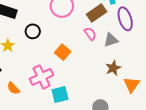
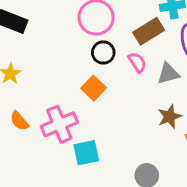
black circle: (33, 31) -> (103, 53), moved
orange semicircle: (13, 88) -> (19, 121), moved

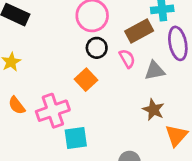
brown star: (170, 116) -> (153, 110), turned -30

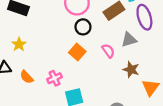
pink semicircle: (127, 59) -> (108, 51), moved
pink cross: (53, 111) -> (55, 78), size x0.6

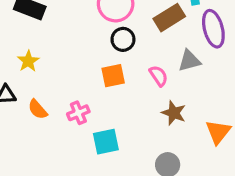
orange square: (77, 52) -> (113, 76), turned 35
brown star: (131, 70) -> (174, 113), moved

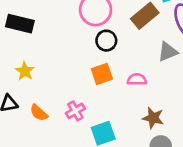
pink semicircle: (159, 76) -> (137, 79), moved, turned -48
brown star: (174, 113) -> (153, 118), moved

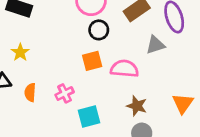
pink semicircle: (137, 79) -> (124, 69), size x1.5
orange semicircle: (39, 113) -> (30, 92), turned 48

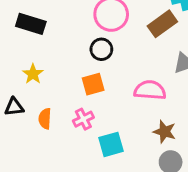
black circle: (99, 30) -> (101, 49), moved
orange square: (92, 61) -> (93, 84), moved

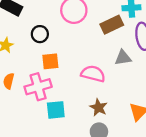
black circle: (101, 49) -> (40, 34), moved
pink cross: (83, 119) -> (38, 87), size x1.6

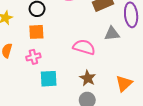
orange square: (50, 61) -> (36, 32), moved
pink cross: (38, 87) -> (33, 57), size x0.6

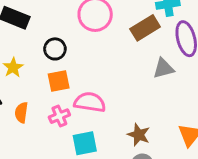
pink semicircle: (84, 47) -> (90, 102), moved

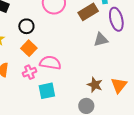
orange square: (59, 81) -> (29, 48), turned -35
brown star: (139, 135) -> (95, 85), moved

